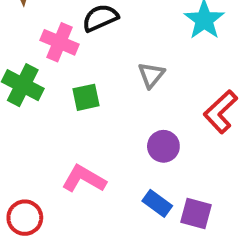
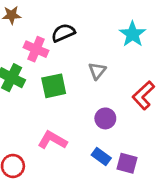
green square: (86, 97) -> (54, 86), size x1.4

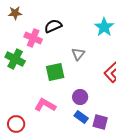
green square: (54, 86) -> (55, 72), moved
purple circle: (105, 118) -> (80, 97), moved

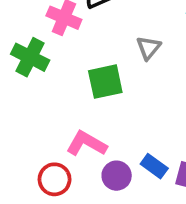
purple circle: (80, 97) -> (117, 176), moved
red circle: (16, 124) -> (55, 179), moved

